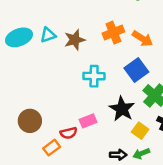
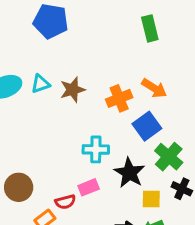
orange cross: (113, 33) -> (119, 98), moved
cyan cross: (94, 76) -> (96, 149), moved
yellow square: (140, 131) -> (151, 199), turned -35

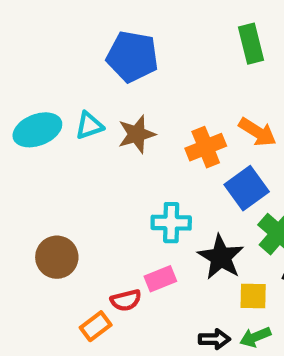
blue pentagon: (51, 21) -> (132, 57), moved
brown circle: (19, 187) -> (57, 257), moved

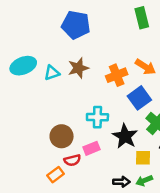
cyan triangle: (89, 126) -> (52, 73), moved
brown circle: (57, 257) -> (62, 136), moved

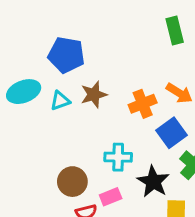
blue pentagon: (76, 25) -> (66, 55), moved

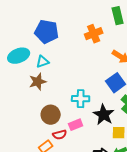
brown star: (94, 95) -> (38, 82), moved
orange cross: (143, 104) -> (94, 34), moved

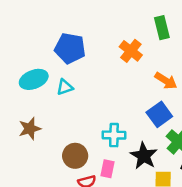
orange cross: (94, 34) -> (131, 51), turned -30
brown star: (38, 82) -> (30, 129), moved
pink rectangle: (76, 125) -> (108, 169), turned -56

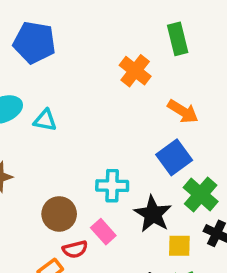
blue pentagon: (70, 48) -> (34, 42), moved
cyan triangle: (65, 87) -> (45, 120), turned 30
pink rectangle: (108, 169) -> (103, 232), turned -54

